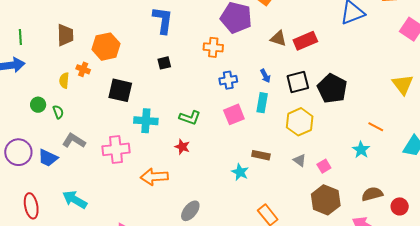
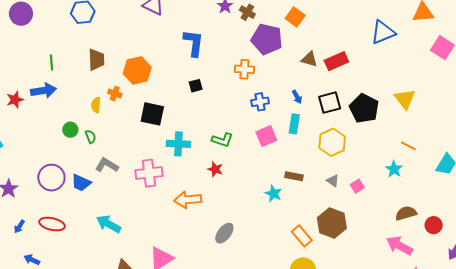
yellow triangle: (403, 84) -> (405, 99), moved
brown hexagon: (326, 200) -> (332, 223), moved
red ellipse: (31, 206) -> (52, 224), moved, turned -65

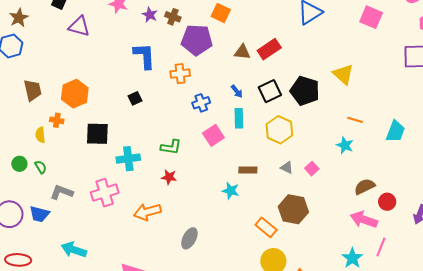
blue L-shape: (194, 43) -> (144, 56), moved
red circle: (434, 225) -> (387, 202), moved

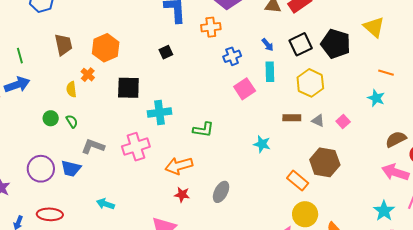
orange cross: (57, 120) -> (88, 75), turned 32
green L-shape: (171, 147) -> (203, 130), moved
brown rectangle: (248, 170) -> (292, 118), moved
red star: (169, 177) -> (182, 195), moved
cyan arrow: (74, 250) -> (105, 204), size x0.7

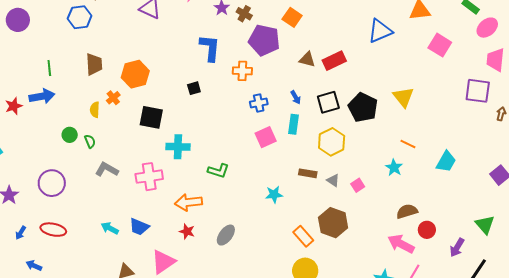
cyan star: (262, 144) -> (274, 194), turned -30
blue trapezoid: (71, 168) -> (139, 227), moved

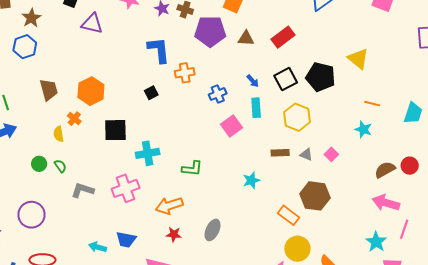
brown triangle: (307, 59) -> (246, 38), moved
orange cross: (242, 71) -> (185, 73), moved
red circle: (427, 230) -> (410, 166), moved

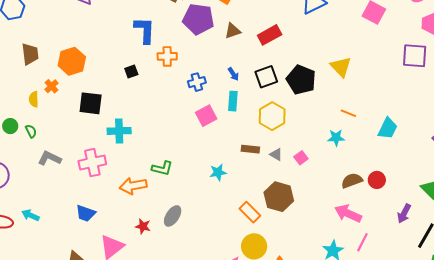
brown triangle: (246, 38) -> (233, 31), turned -30
cyan star: (363, 129) -> (336, 138), turned -30
green L-shape: (192, 169) -> (162, 168), moved
red star: (174, 234) -> (143, 226), moved
cyan arrow: (98, 247) -> (30, 215), moved

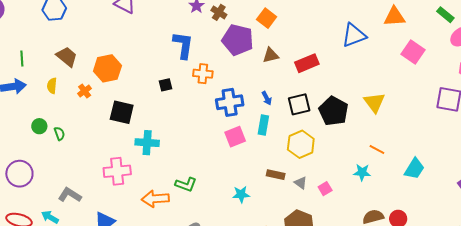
brown trapezoid: (30, 54) -> (67, 57), turned -50
blue cross: (197, 82) -> (230, 102), size x1.5
yellow semicircle: (34, 99) -> (52, 86), moved
gray L-shape: (50, 158) -> (70, 195), moved

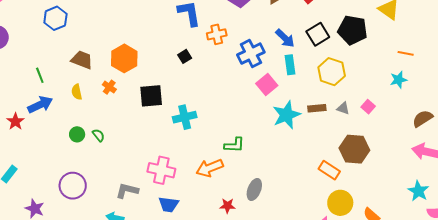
blue arrow: (267, 98) -> (285, 38), size x1.5
pink cross: (117, 171) -> (161, 170), moved, turned 36
cyan star: (241, 194) -> (286, 115), moved, size x1.6

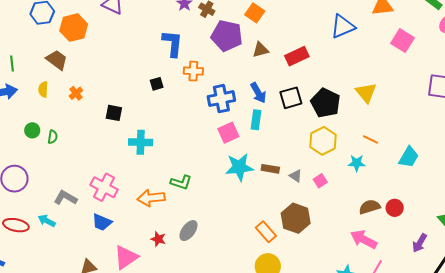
orange hexagon: (124, 58) -> (74, 28), moved
yellow hexagon: (332, 72) -> (323, 141), moved
black square: (151, 96) -> (114, 113), size x0.7
green semicircle: (98, 135) -> (53, 137), turned 32

